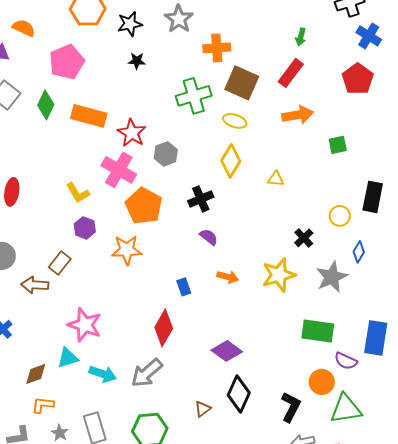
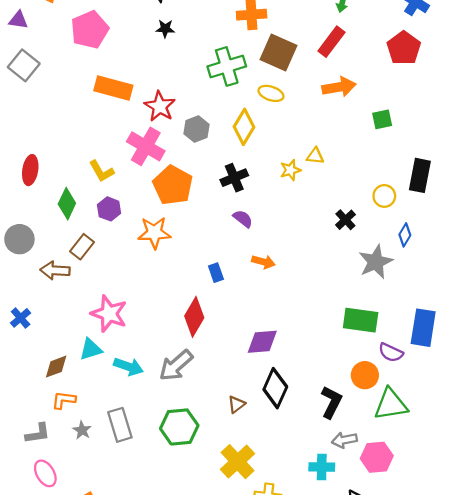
green diamond: (46, 105) -> (67, 204), moved
yellow diamond: (231, 161) -> (244, 127), moved
yellow star: (279, 275) -> (290, 170), moved, size x0.6
purple diamond: (227, 351) -> (262, 342), turned -40

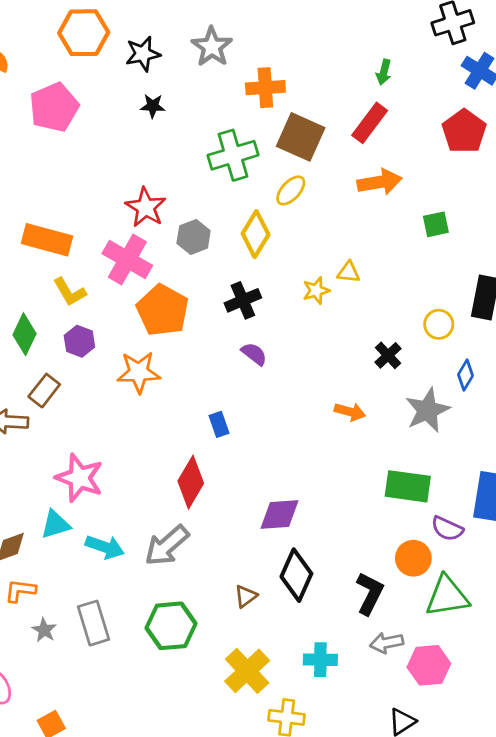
orange rectangle: (113, 88) -> (47, 240), moved
yellow ellipse: (271, 93) -> (291, 190), turned -65
orange arrow: (263, 262) -> (350, 412), moved
cyan cross: (322, 467) -> (320, 660), moved

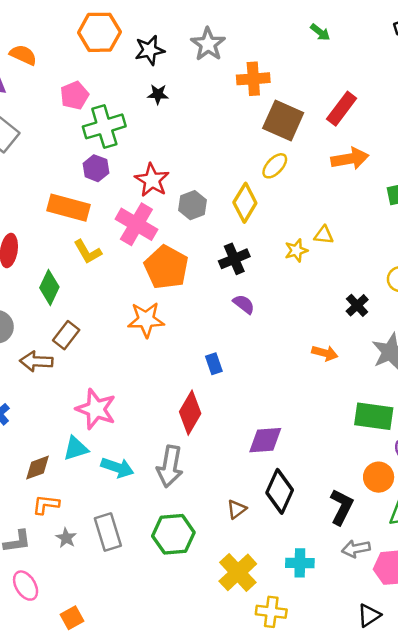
green arrow: (384, 72) -> (320, 32), moved, turned -66
pink pentagon: (54, 107) -> (74, 95), size x0.7
green cross: (233, 155) -> (104, 126), moved
purple hexagon: (79, 341) -> (96, 168), moved
gray arrow: (167, 546) -> (170, 466), turned -39

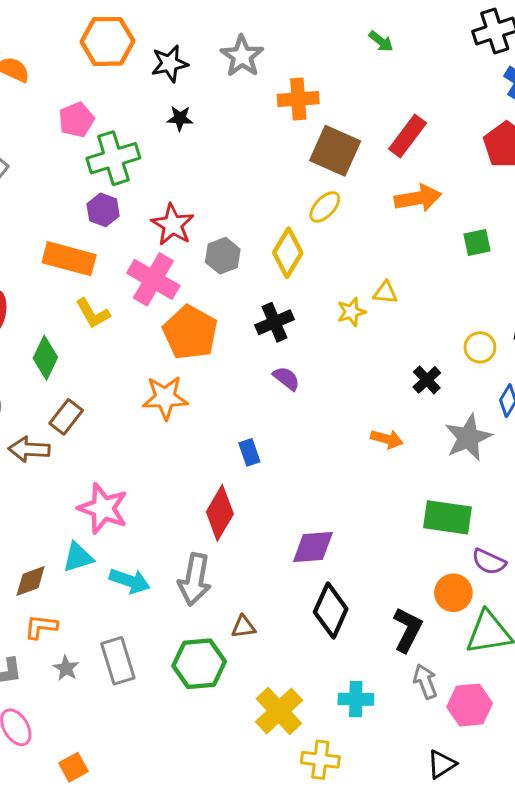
brown triangle: (237, 509) -> (243, 627), moved, turned 30
gray arrow: (356, 549) -> (425, 681), turned 80

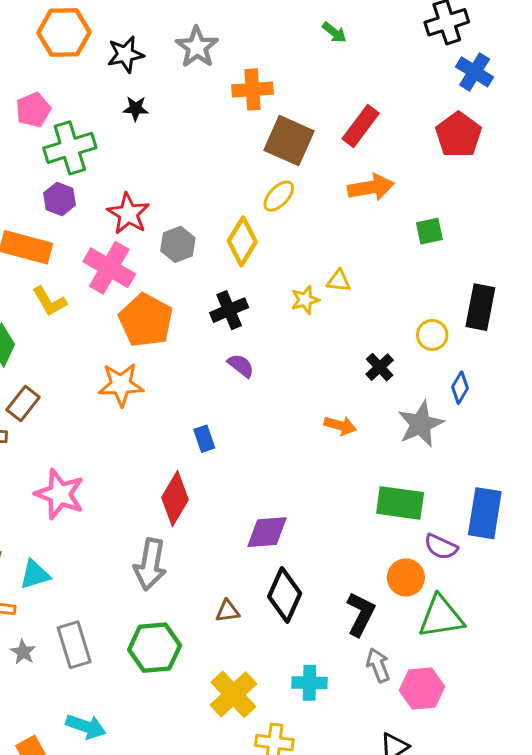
cyan triangle: (78, 557) -> (35, 575), moved
cyan arrow: (130, 581) -> (86, 727), moved
brown triangle: (243, 627) -> (228, 611), moved

